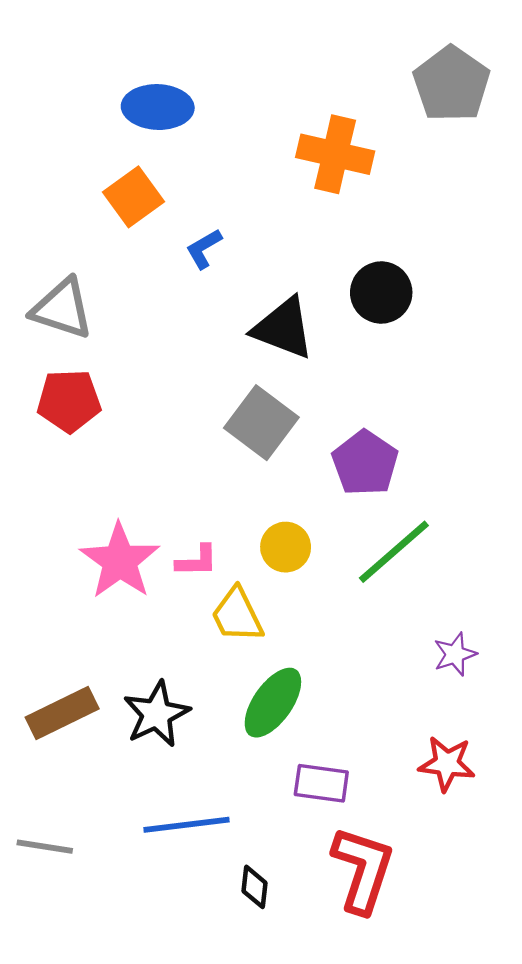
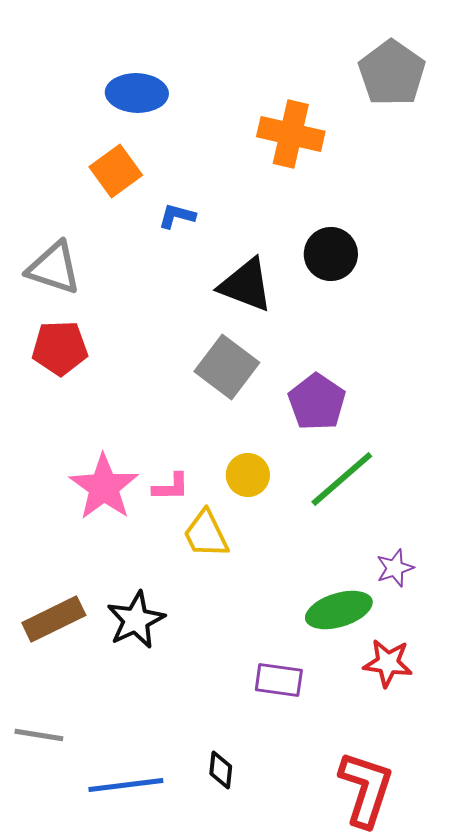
blue L-shape: (204, 249) -> (177, 216), turned 45
green ellipse: (273, 703) -> (339, 610), moved, turned 38
blue line: (187, 825) -> (126, 785), moved
red L-shape: (363, 870) -> (366, 789), moved

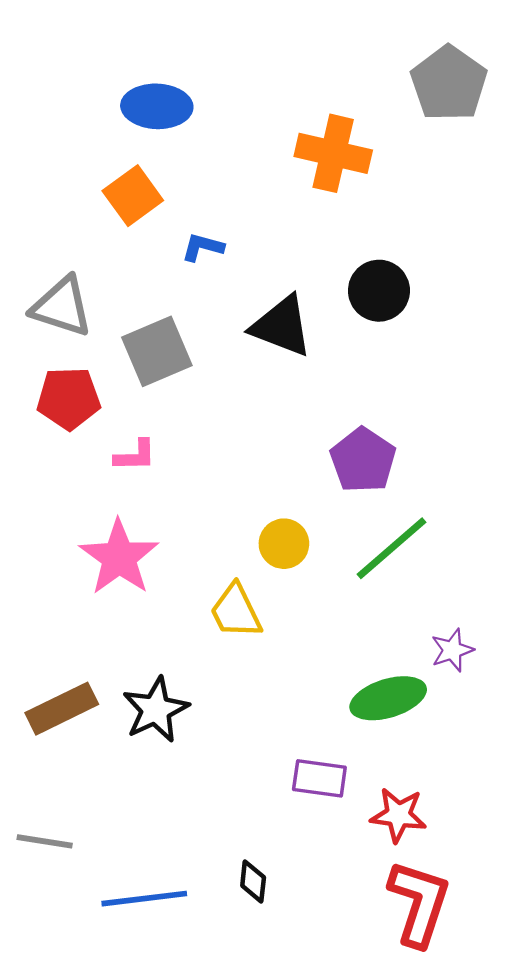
gray square: (227, 367) -> (157, 351), moved, turned 30
pink L-shape: (171, 487) -> (135, 456), moved
red star: (388, 663) -> (398, 815), moved

